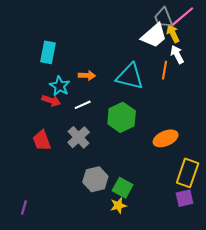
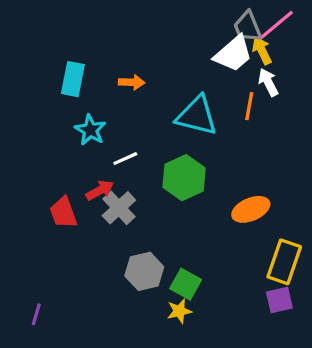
orange arrow: (87, 75) -> (132, 82), moved
red arrow: (51, 101) -> (100, 190), moved, turned -48

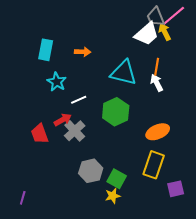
white arrow: (268, 82) -> (157, 83), moved
yellow rectangle: (284, 262) -> (154, 165), moved

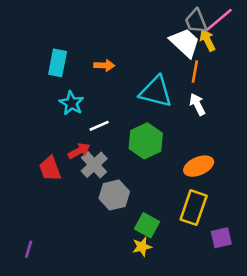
white trapezoid: (147, 34) -> (185, 43), turned -96
orange line: (157, 67) -> (195, 72), moved
gray hexagon: (91, 171) -> (114, 195), moved

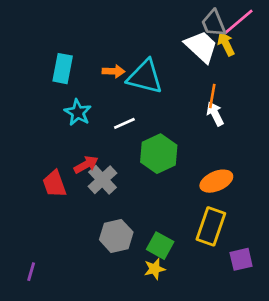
orange line: (195, 72) -> (212, 96), moved
cyan triangle: (156, 92) -> (145, 77), moved
white line: (99, 126) -> (124, 123), moved
gray hexagon: (114, 195) -> (116, 236), moved

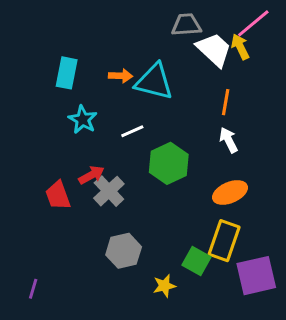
gray trapezoid: (214, 23) -> (186, 25), moved, turned 108
white arrow: (215, 114) -> (229, 140), moved
green square: (160, 246) -> (196, 261), moved
purple square: (241, 259) -> (256, 276), size x1.6

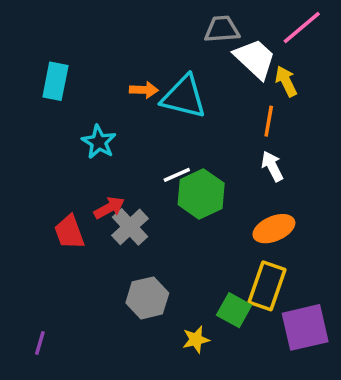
yellow arrow: (240, 47) -> (286, 81), moved
cyan rectangle: (67, 73) -> (55, 81), moved
white line: (132, 131) -> (177, 175), moved

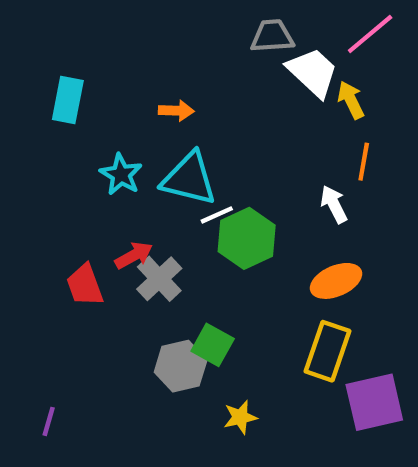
cyan triangle: (184, 97) -> (189, 179), moved
orange line: (269, 121) -> (364, 162), moved
green square: (234, 310) -> (213, 345), moved

